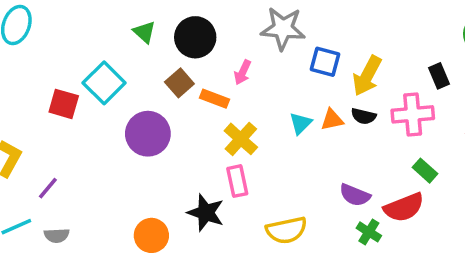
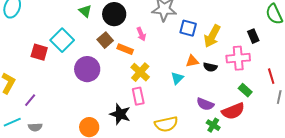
pink arrow: (243, 72) -> (141, 34), turned -48
black semicircle: (364, 116) -> (210, 67), moved
cyan triangle: (300, 123) -> (177, 78), moved

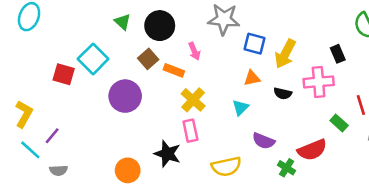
orange triangle: (192, 61) -> (252, 78), moved
green rectangle: (245, 90) -> (339, 123), moved
purple semicircle: (205, 104) -> (263, 141), moved
cyan line: (12, 122) -> (30, 150), moved, turned 66

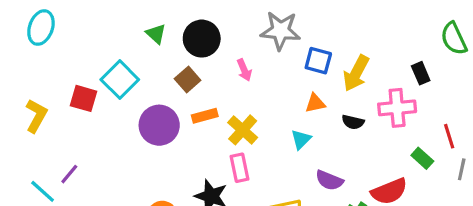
orange rectangle: (174, 70) -> (205, 116), moved, turned -36
yellow L-shape: (24, 114) -> (36, 116), moved

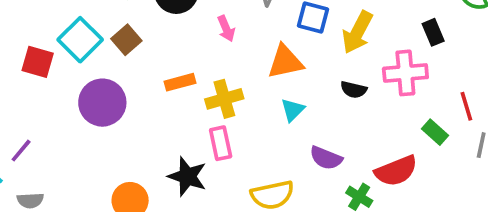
brown square: (188, 80) -> (126, 40), moved
orange triangle: (315, 103) -> (285, 62), moved, size x1.5
purple circle: (159, 125) -> (102, 103), moved
yellow cross: (243, 130) -> (224, 99), turned 32

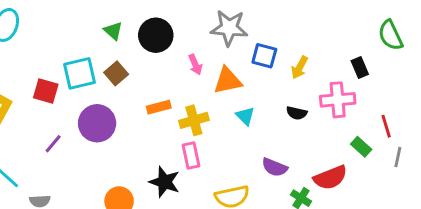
yellow arrow: (357, 32) -> (300, 68), size x0.7
cyan square: (80, 40) -> (79, 73), turned 32
orange triangle: (285, 62) -> (228, 81), moved
cyan triangle: (293, 110) -> (245, 116), moved, turned -30
purple line: (21, 151) -> (53, 144), moved

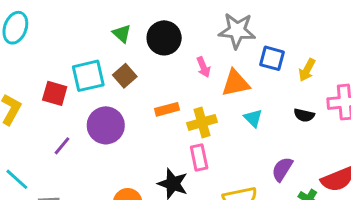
purple semicircle: (275, 167) -> (282, 169), turned 100

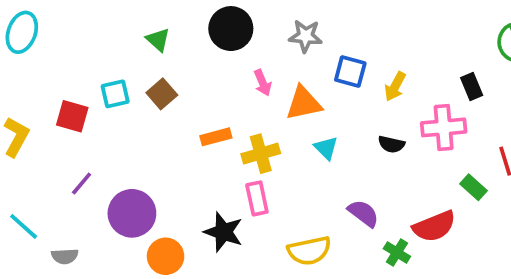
gray star: (237, 31) -> (306, 36), size x0.7
black circle: (164, 38) -> (231, 29), moved
cyan square: (88, 76) -> (115, 94), size x0.7
purple circle: (106, 125) -> (132, 213), moved
purple semicircle: (282, 169) -> (363, 213), turned 95

